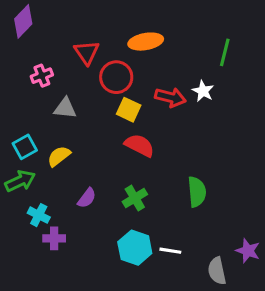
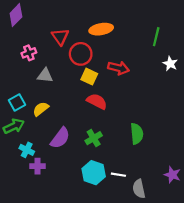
white star: (203, 91) -> (170, 64), moved
purple semicircle: (87, 198) -> (60, 138), size x1.5
gray semicircle: (217, 271) -> (139, 189), moved

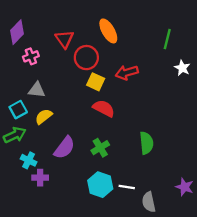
purple diamond: (16, 15) -> (17, 32), moved
orange ellipse: (101, 29) -> (108, 31), turned 70
red arrow: (118, 68) -> (127, 73), turned 150
gray triangle: (45, 75) -> (37, 90), moved

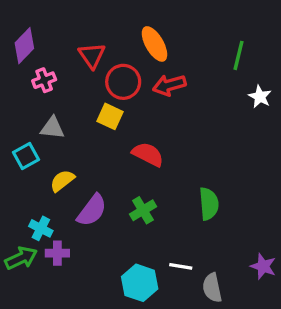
red arrow: (127, 73) -> (169, 85), moved
yellow square: (96, 82) -> (110, 116), moved
yellow semicircle: (44, 116) -> (62, 181), moved
green arrow: (15, 135) -> (21, 258), moved
cyan hexagon: (100, 185) -> (140, 283), moved

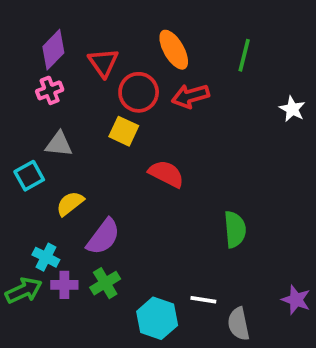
purple diamond: (24, 46) -> (53, 50), moved
green line: (238, 55) -> (244, 55), moved
green cross: (143, 210) -> (105, 283), moved

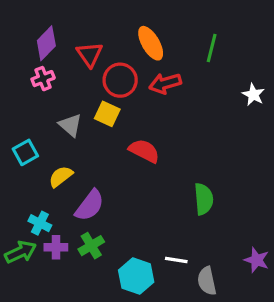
gray triangle: (59, 144) -> (70, 125), moved, turned 35

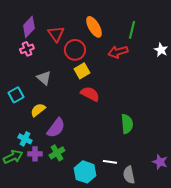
red arrow: (165, 83) -> (118, 52), moved
white star: (253, 95) -> (161, 50), moved
yellow square: (107, 114) -> (82, 71), moved, turned 35

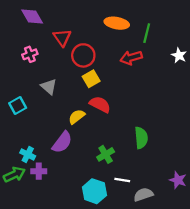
purple diamond: (29, 27) -> (32, 16), moved, turned -75
orange ellipse: (94, 27) -> (117, 23), moved, turned -50
yellow semicircle: (38, 110) -> (77, 117), moved
green cross: (57, 153) -> (106, 154), moved
gray semicircle: (129, 175) -> (143, 195), turned 84

